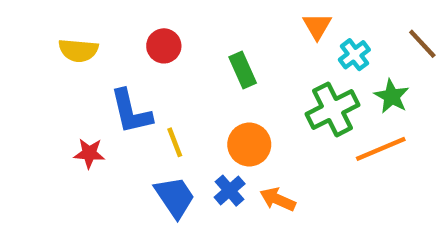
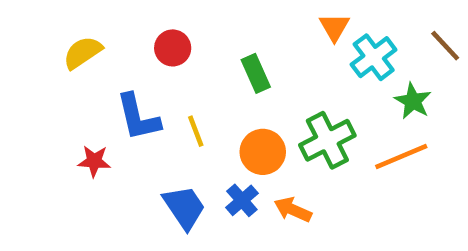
yellow semicircle: (78, 50) -> (83, 53), turned 141
cyan cross: (354, 55) -> (374, 57), size x1.4
green cross: (333, 109) -> (327, 140), moved
yellow line: (175, 142) -> (196, 131), moved

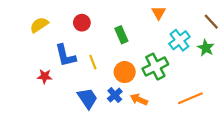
cyan cross: (374, 57) -> (179, 40), moved
green star: (413, 101) -> (206, 48), moved
orange line: (401, 156) -> (190, 98), moved

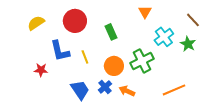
red circle: (82, 23) -> (75, 21), size x1.5

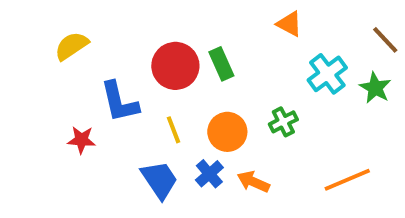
orange triangle: (145, 12) -> (289, 24), turned -32
red circle: (75, 21) -> (175, 66), moved
yellow line: (85, 57) -> (173, 130), moved
green cross: (142, 61) -> (283, 122), size x0.6

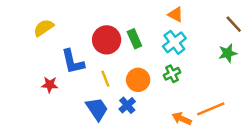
cyan cross: (327, 74) -> (174, 42), moved
green star: (375, 88) -> (228, 53), turned 30
orange arrow: (253, 182) -> (182, 119), moved

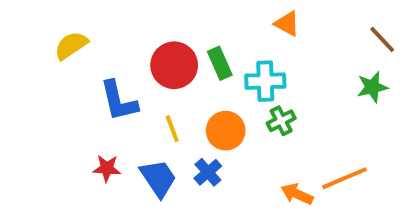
cyan cross: (174, 42) -> (265, 81), moved, turned 35
red star: (50, 85) -> (107, 168), moved

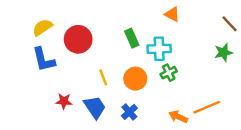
red circle: (174, 65) -> (78, 39), moved
blue L-shape: (119, 101) -> (44, 60), moved
blue cross: (208, 172) -> (129, 112), moved

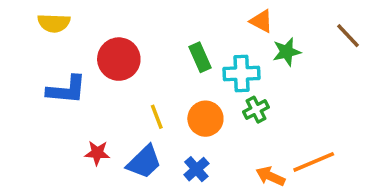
yellow semicircle: (42, 27) -> (54, 23), moved, turned -144
green star: (223, 52) -> (287, 52), moved
blue L-shape: (44, 60) -> (67, 90), turned -72
blue trapezoid: (95, 107) -> (144, 162), turned 80

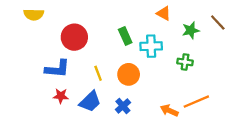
green star: (287, 52) -> (191, 30), moved
blue L-shape: (67, 90) -> (57, 69), moved
green cross: (256, 110) -> (185, 62), moved, turned 35

